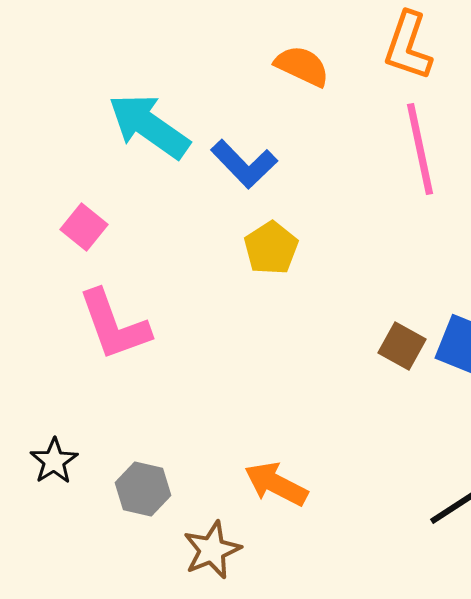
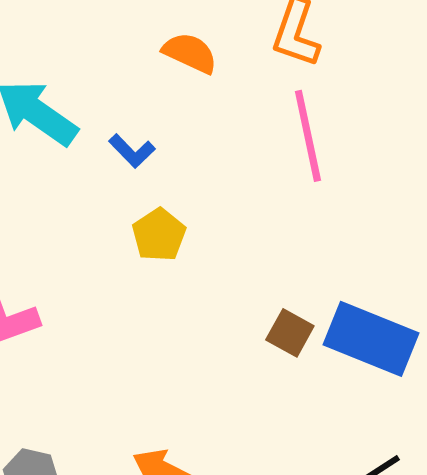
blue L-shape: (244, 164) -> (132, 151), size x0.7

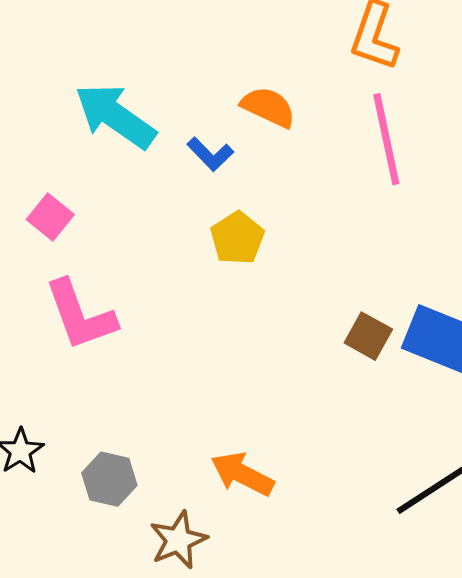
orange semicircle: (190, 53) -> (268, 107), moved

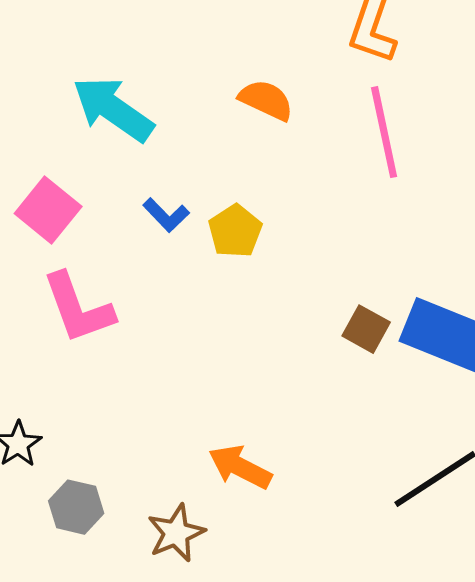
blue L-shape: (210, 154) -> (166, 215), moved
pink square: (50, 217) -> (48, 210), size x1.4
gray hexagon: (109, 479) -> (76, 507), moved

